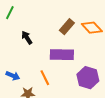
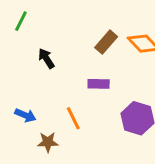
purple rectangle: (62, 55) -> (99, 84), size x0.6

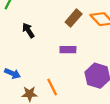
orange line: (73, 118) -> (52, 87), moved

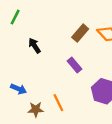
purple rectangle: (68, 50) -> (74, 65), turned 49

